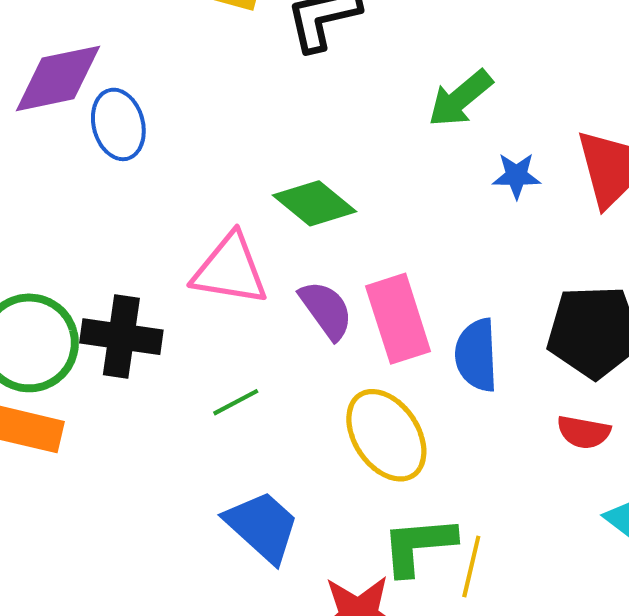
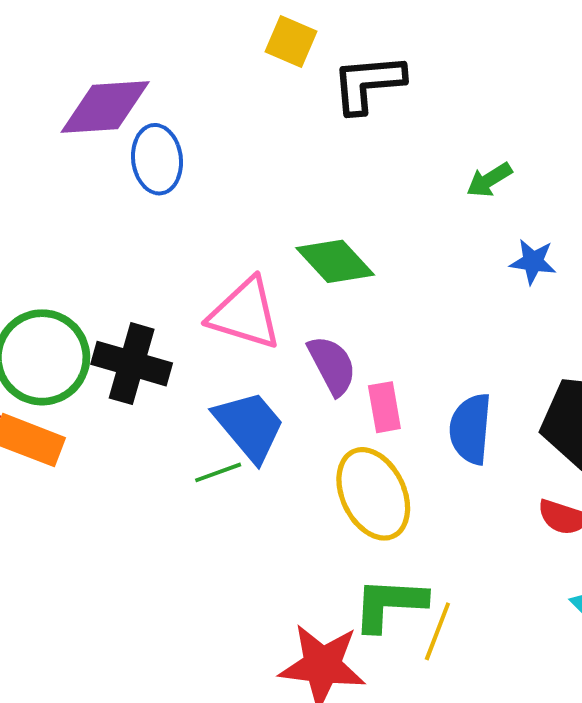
green arrow: (460, 98) -> (489, 180), size x0.7
pink rectangle: (398, 319) -> (384, 407), moved, size x0.6
green line: (236, 402) -> (218, 472), moved
blue trapezoid: (262, 526) -> (249, 426), moved

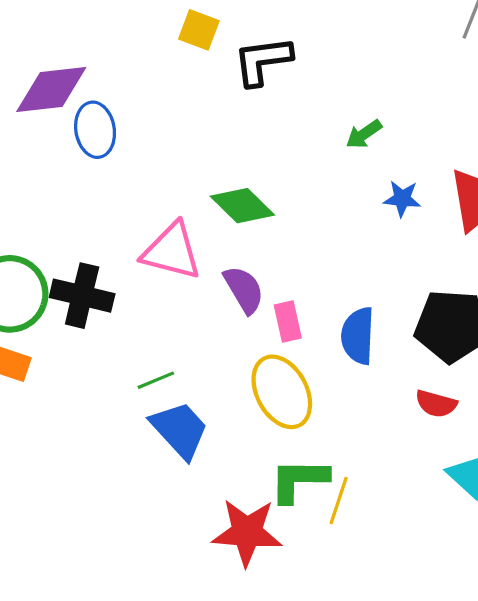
blue trapezoid: (249, 426) -> (180, 430), moved

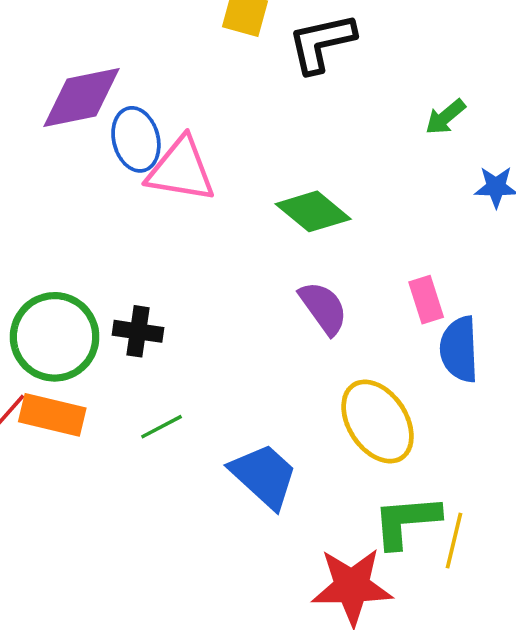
pink triangle: (172, 251) -> (181, 170), moved
black cross: (82, 296) -> (138, 331), size x0.7
pink rectangle: (288, 322) -> (426, 300), moved
green line: (156, 380) -> (161, 427), moved

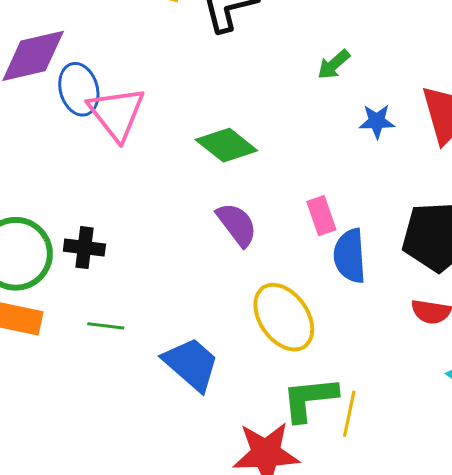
pink triangle: (181, 170) -> (117, 113), turned 44
green line: (161, 427) -> (106, 326), turned 36

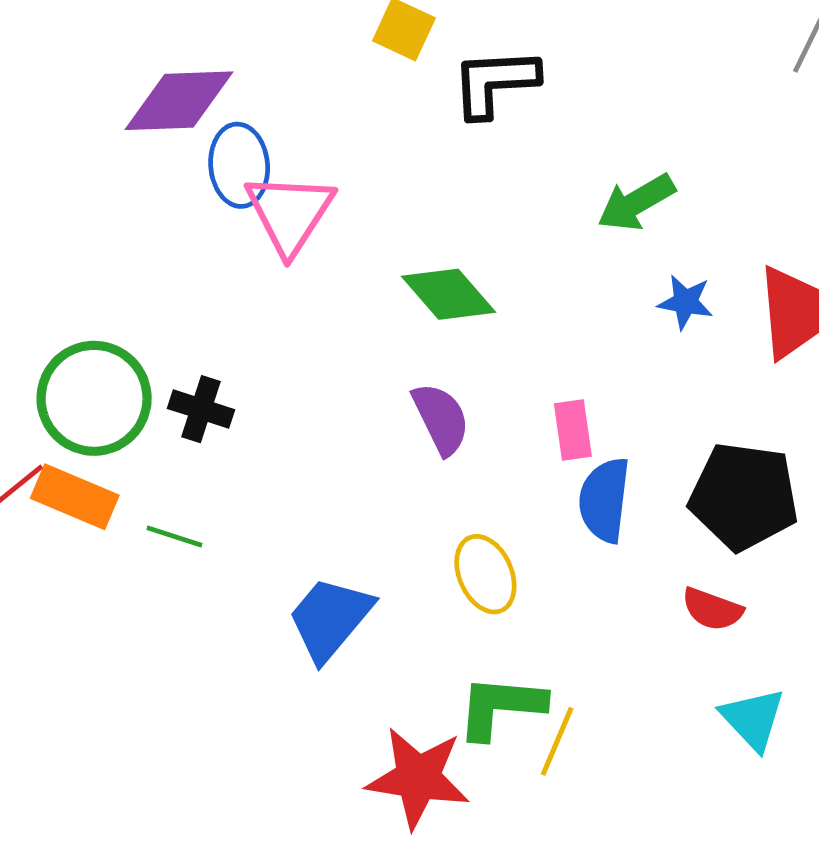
green arrow: (334, 65) -> (636, 202), size x1.4
yellow ellipse: (284, 317) -> (485, 574), size x0.7
green line: (106, 326) -> (174, 537), moved
blue trapezoid: (191, 364) -> (330, 619), turned -102

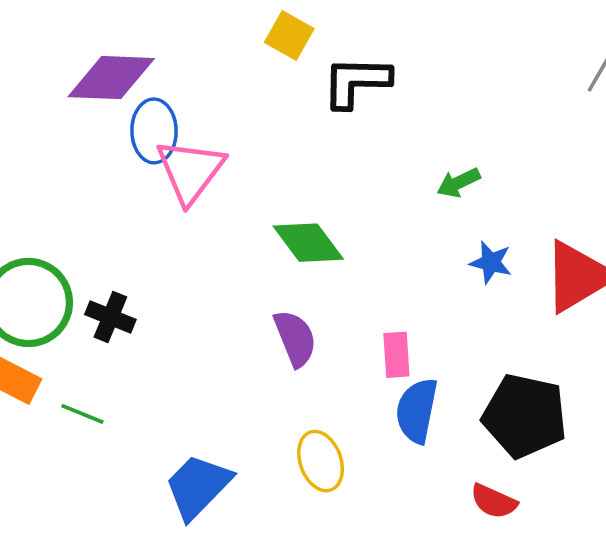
green arrow: (636, 202) -> (459, 183), size x0.7

